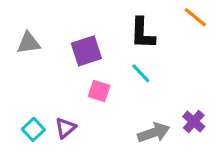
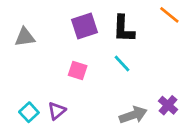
purple square: (86, 51) -> (85, 26), moved
pink square: (99, 91) -> (78, 70), moved

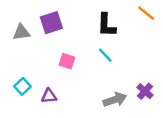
purple square: (85, 26) -> (51, 23), moved
purple triangle: (57, 111) -> (49, 96), turned 35
cyan square: (29, 112) -> (22, 86), moved

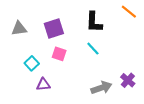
purple square: (51, 23) -> (54, 29), moved
cyan square: (22, 86) -> (32, 63), moved

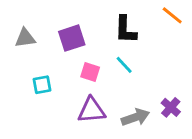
pink square: (59, 54) -> (90, 72), moved
cyan square: (32, 63) -> (42, 85), turned 32
purple triangle: (43, 85) -> (92, 110), moved, size x1.5

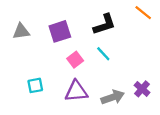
black L-shape: (125, 30) -> (104, 24), turned -110
pink square: (90, 72) -> (75, 60), turned 35
cyan square: (42, 85) -> (35, 85), moved

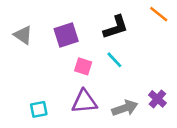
gray triangle: (21, 31) -> (23, 35), turned 42
pink square: (75, 60) -> (83, 66), turned -35
cyan square: (35, 85) -> (39, 109), moved

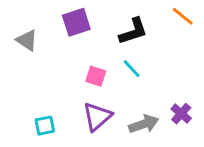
purple square: (66, 35) -> (76, 22), moved
purple triangle: (84, 102) -> (97, 117), turned -36

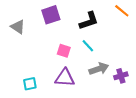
purple cross: (181, 114) -> (121, 76), turned 32
purple triangle: (97, 117) -> (65, 78), turned 45
gray arrow: (144, 124) -> (99, 69), moved

